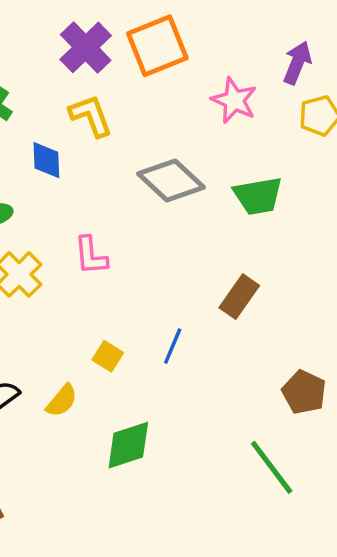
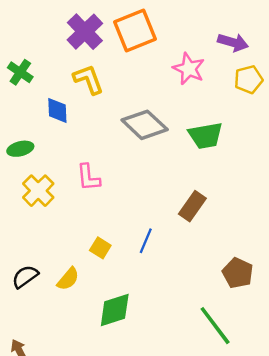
purple arrow: (297, 63) -> (233, 42), turned 84

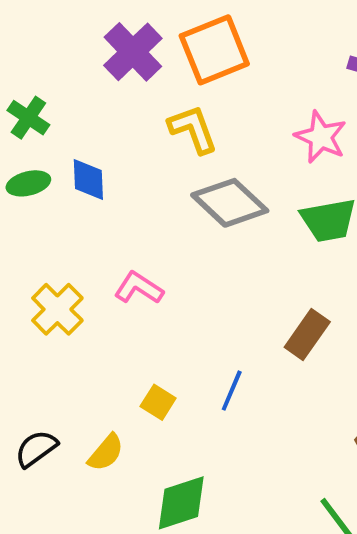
pink star: (189, 69) -> (321, 137), moved
yellow L-shape: (88, 79) -> (193, 129), moved
green ellipse: (20, 149) -> (28, 183), moved
pink L-shape: (88, 177) -> (139, 288), turned 128

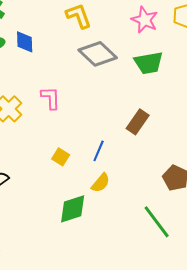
pink L-shape: (139, 288) -> (51, 98), turned 55
yellow semicircle: (106, 453) -> (101, 183), moved

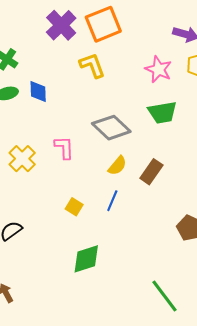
gray diamond: (98, 54) -> (111, 128), moved
yellow semicircle: (101, 183) -> (117, 166), moved
green line: (157, 222) -> (164, 296), moved

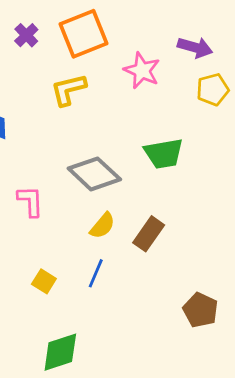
purple cross: (61, 25) -> (26, 35), size x0.6
yellow L-shape: (92, 65) -> (68, 90), turned -84
pink star: (158, 69) -> (142, 71), moved

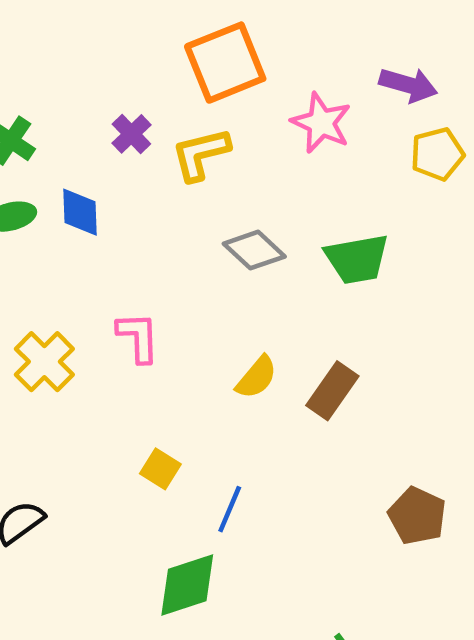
purple cross: (26, 35) -> (131, 134), moved
gray diamond: (94, 174) -> (254, 250), moved, size x0.7
blue line: (96, 273) -> (230, 509), moved

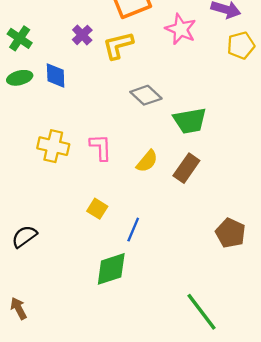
green trapezoid: (357, 259) -> (190, 121), moved
pink L-shape: (138, 337) -> (101, 147), moved
yellow cross: (44, 362) -> (53, 146), moved, turned -32

